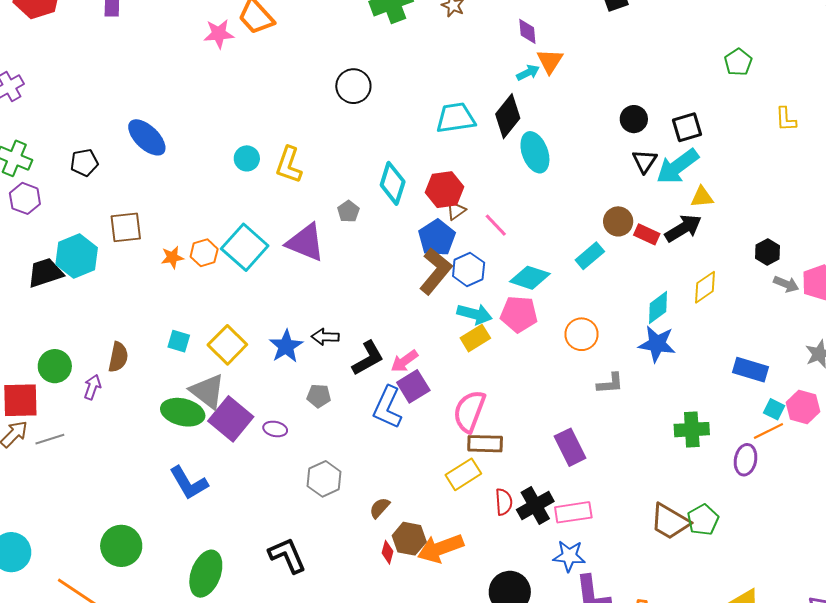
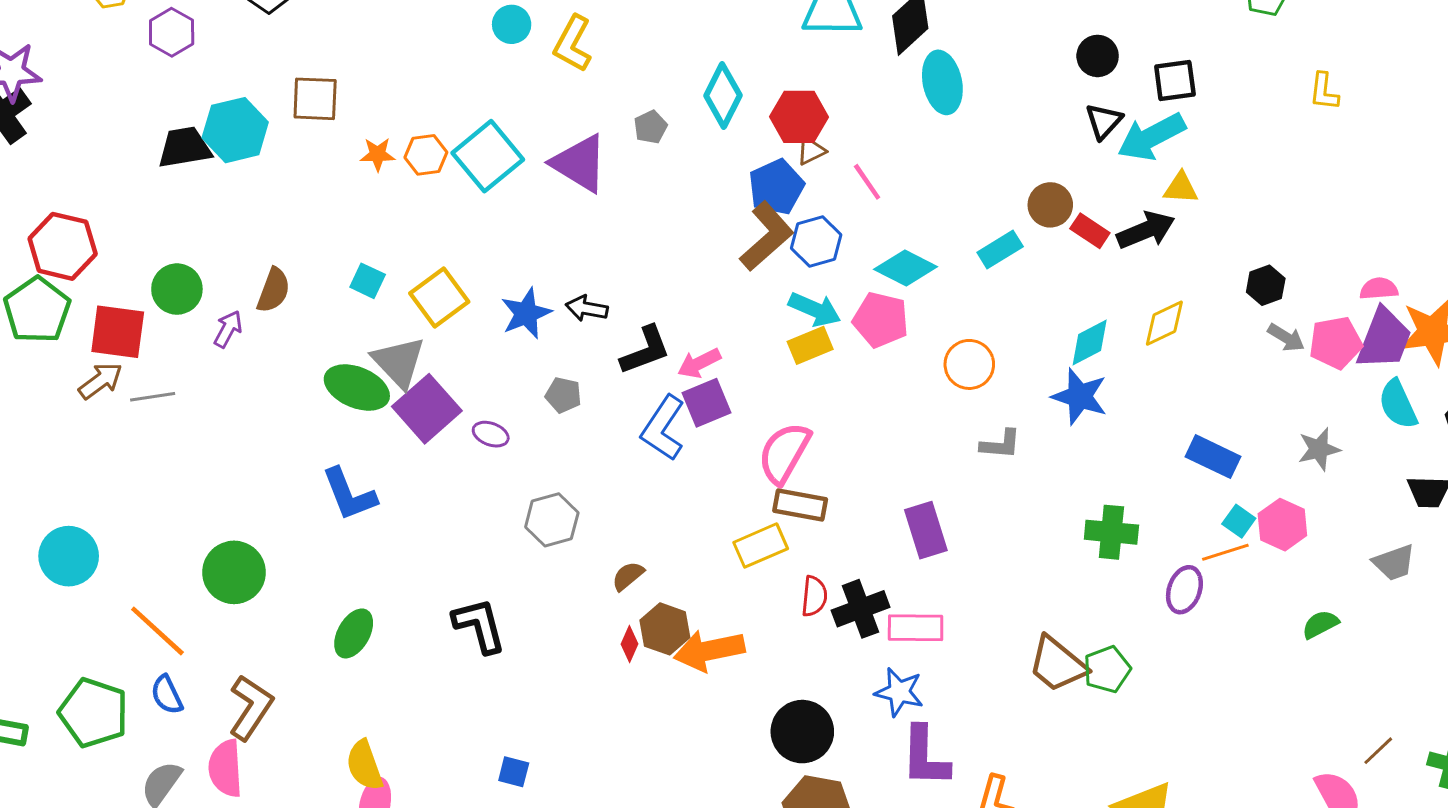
green ellipse: (206, 574) -> (354, 633), size x0.7

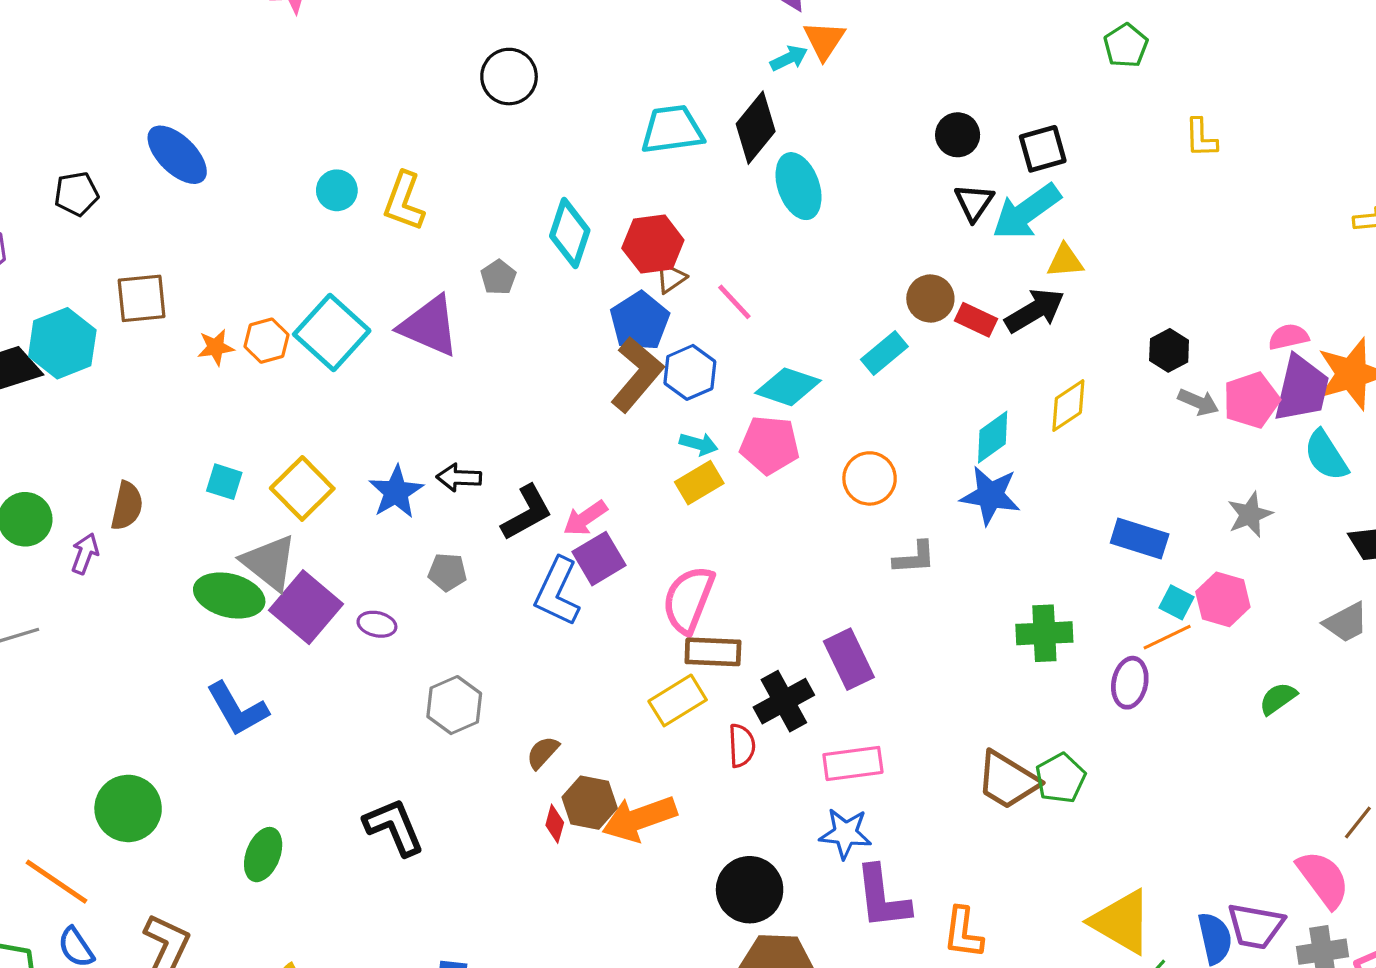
cyan arrow: (815, 309) -> (699, 444), size x0.7
black cross: (861, 609) -> (784, 701), moved

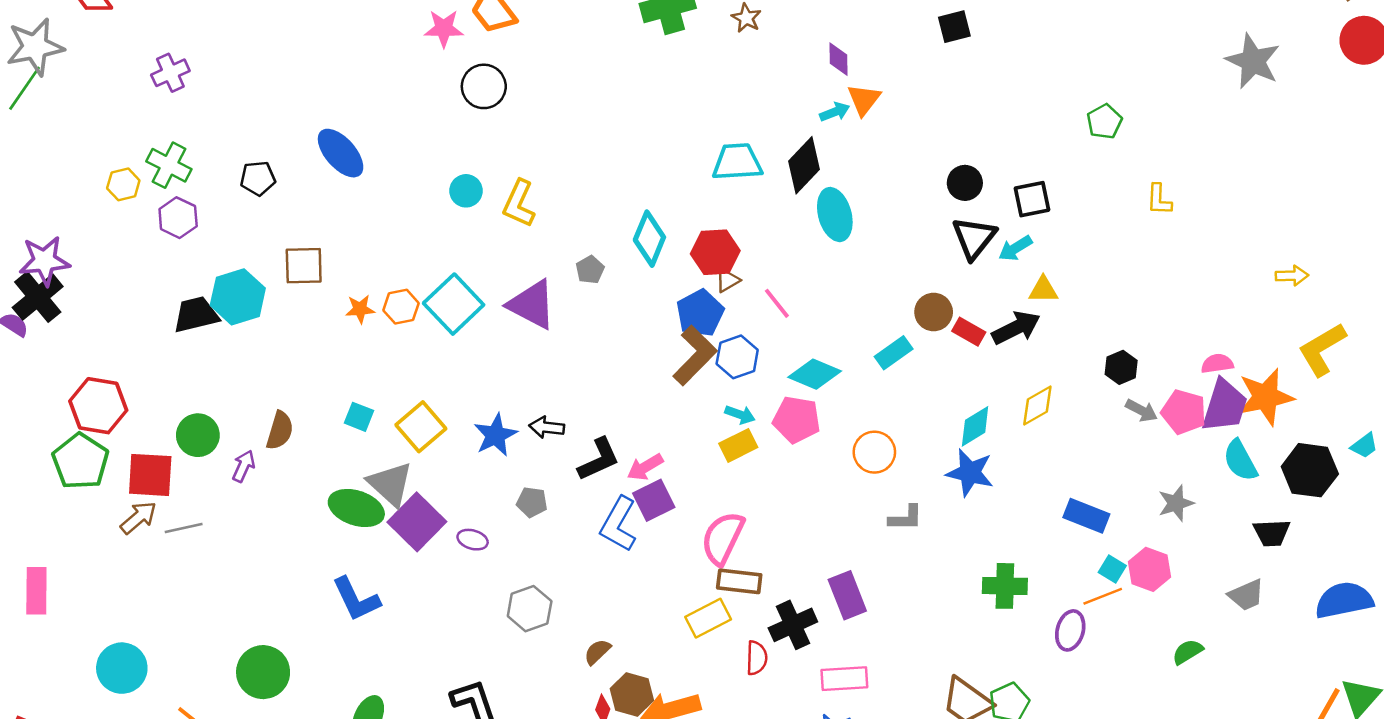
black circle: (509, 77) -> (484, 86), moved
black triangle: (974, 202) -> (974, 238), size x1.4
cyan arrow: (1026, 212) -> (1015, 248), size x0.6
pink pentagon: (1251, 400) -> (1184, 412), turned 30

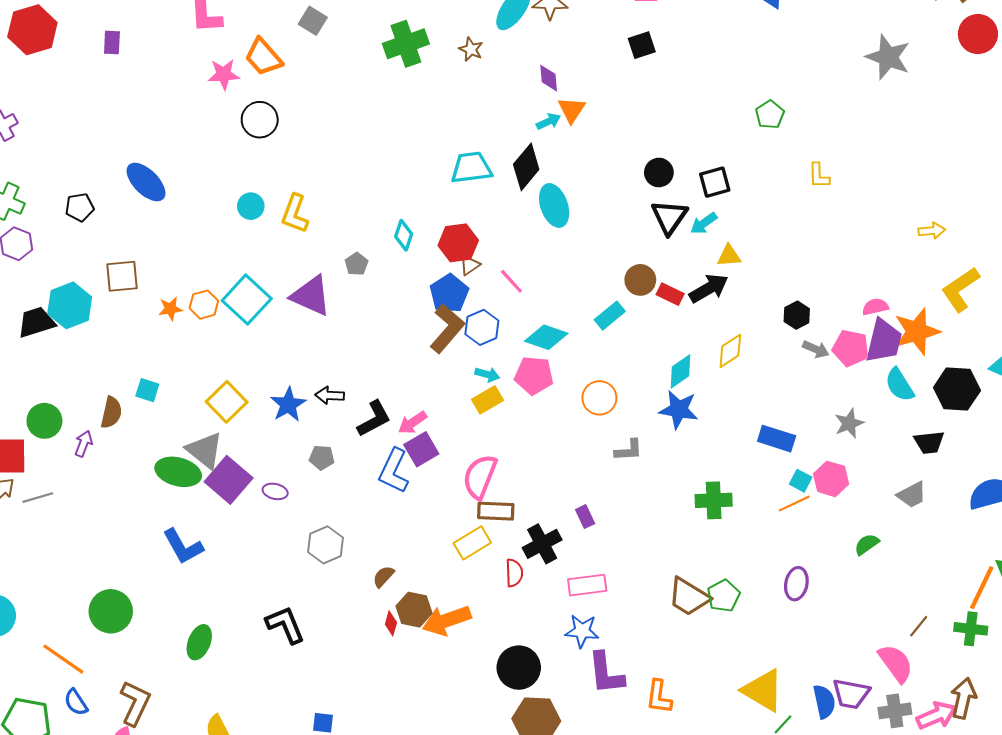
cyan diamond: (649, 239) -> (404, 235), size x0.7
cyan square: (359, 417) -> (147, 390), moved
purple rectangle: (847, 595) -> (585, 517), size x0.6
purple ellipse: (1070, 630) -> (796, 584), moved

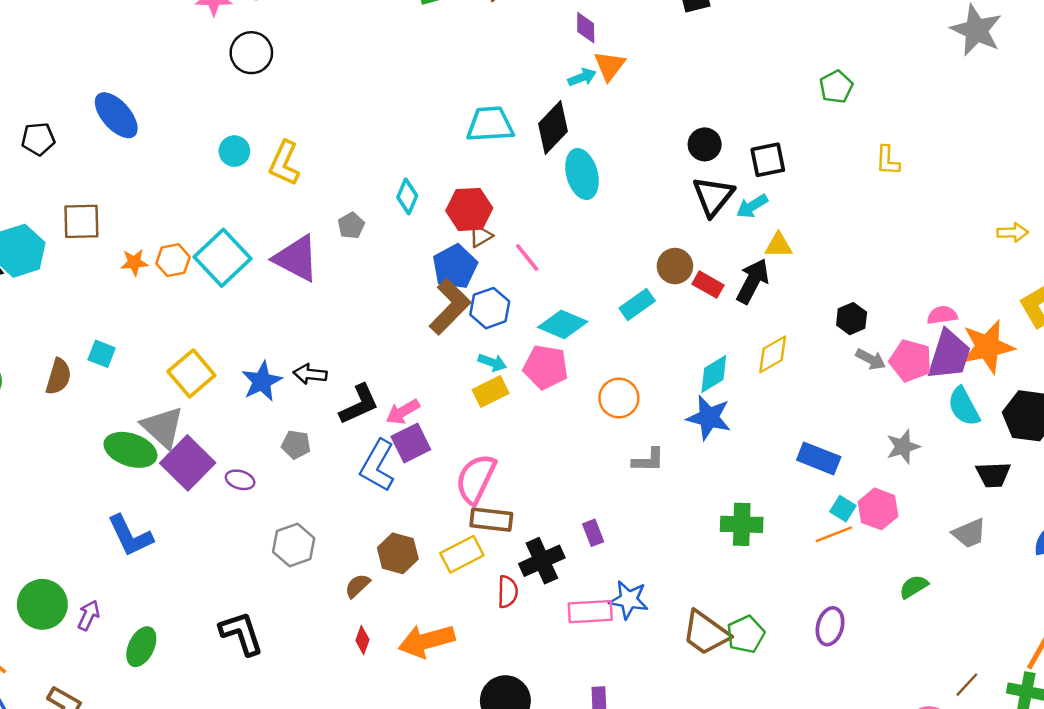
black arrow: (709, 288) -> (753, 281), turned -36
purple arrow: (84, 444) -> (89, 615), moved
brown hexagon: (414, 610) -> (398, 553), moved
blue star: (582, 631) -> (629, 600), moved

